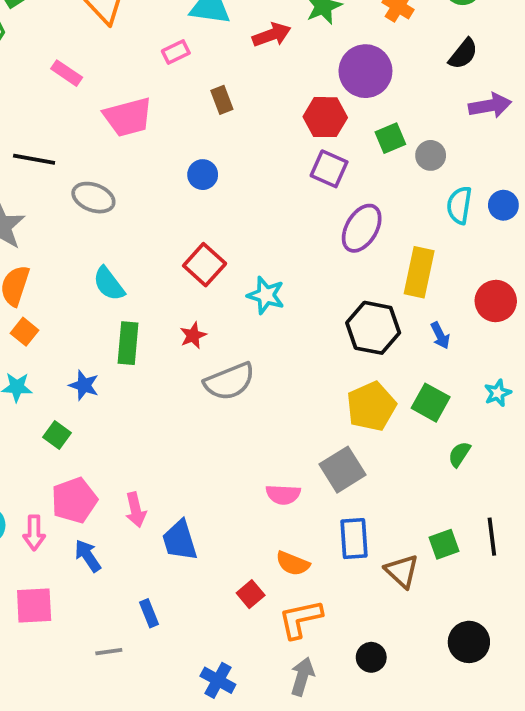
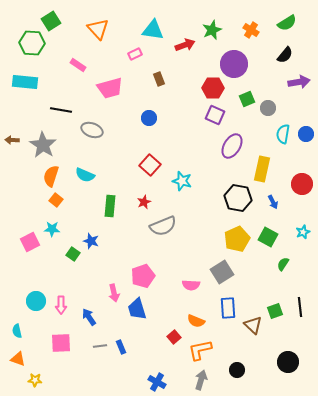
cyan semicircle: (109, 284) -> (85, 175), moved, turned -30
blue star: (84, 385) -> (91, 241), moved
pink pentagon: (74, 500) -> (143, 276), moved
gray line: (109, 652) -> (100, 346), moved

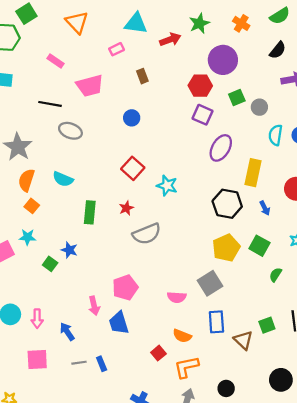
black line: (61, 110) -> (50, 104), moved

